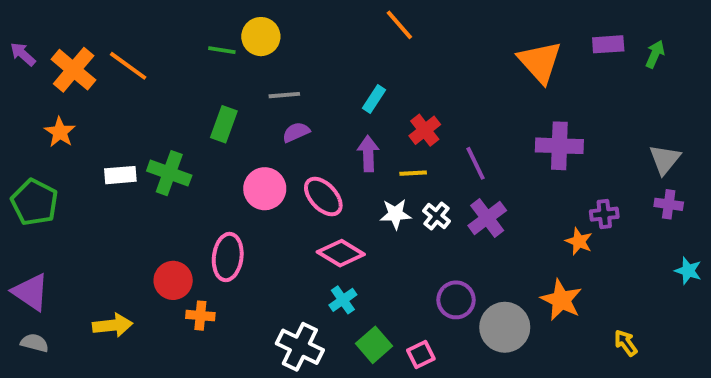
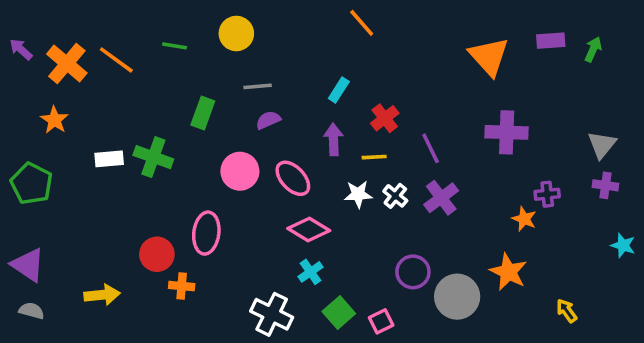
green line: (222, 50) -> (175, 46), moved

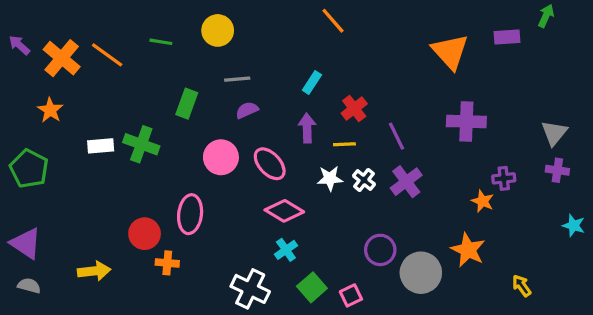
green arrow: (593, 49) -> (546, 16), moved

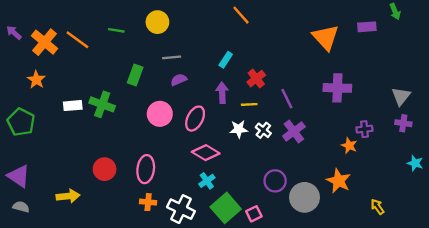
green arrow: (546, 16) -> (395, 11), turned 133
pink ellipse: (270, 164) -> (195, 119), turned 70
pink ellipse: (190, 214) -> (146, 169), moved
orange cross: (167, 263) -> (148, 202), moved
green square: (312, 287) -> (226, 208), size x1.4

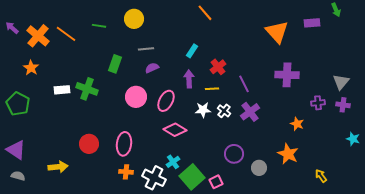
purple cross: (364, 129) -> (318, 103), moved
cyan cross: (207, 181) -> (173, 162), moved
gray circle: (304, 197) -> (259, 168), size x0.6

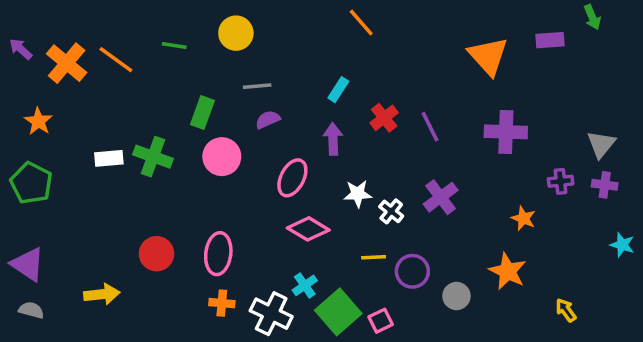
orange star: (31, 68) -> (38, 121), moved
purple line: (244, 84) -> (430, 127), moved
yellow line: (212, 89) -> (374, 257), moved
pink circle: (136, 97) -> (222, 157), moved
white cross: (224, 111) -> (391, 211), moved

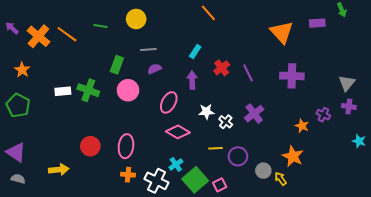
purple cross: (561, 181) -> (323, 115), moved, turned 32
yellow arrow: (566, 310) -> (281, 179), moved

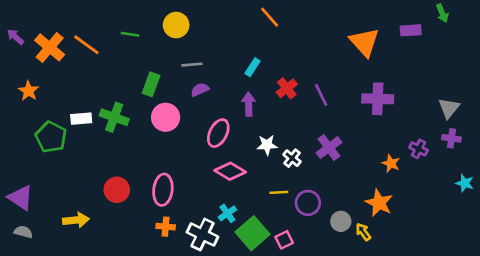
green pentagon: (18, 105) -> (51, 137), moved

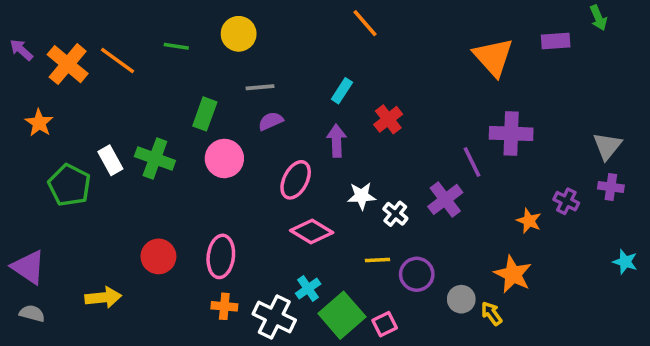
purple line: (321, 95) -> (472, 162), moved
white rectangle: (81, 119) -> (110, 160), turned 66
cyan star: (465, 183) -> (625, 262), moved

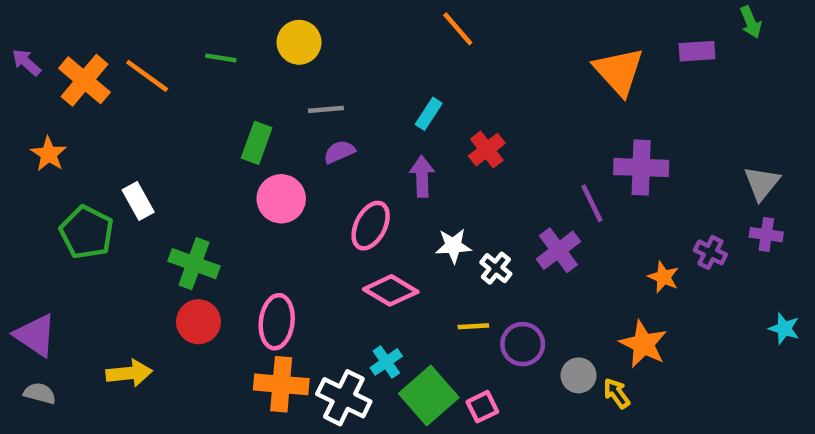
green cross: (155, 158) -> (194, 264), moved
orange cross: (224, 306) -> (281, 384), size x1.6

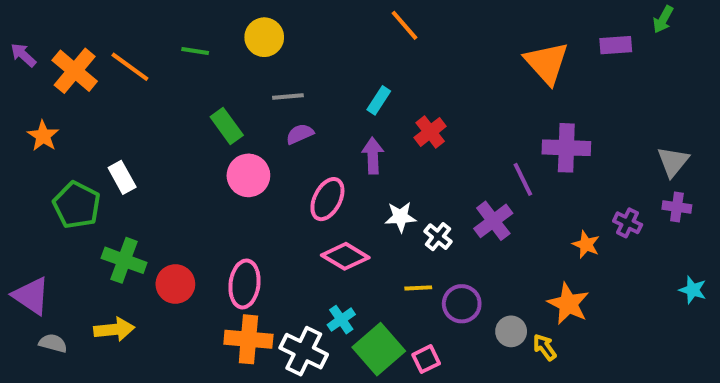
green arrow: (751, 22) -> (663, 19), turned 52
green rectangle: (257, 143) -> (227, 126), turned -56
green cross: (194, 264) -> (124, 260), moved
gray semicircle: (40, 393) -> (53, 343), moved

